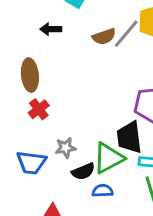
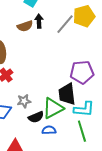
black arrow: (51, 29) -> (39, 21), moved, turned 88
brown semicircle: (104, 37) -> (25, 26), moved

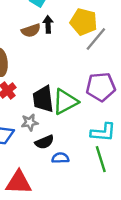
yellow pentagon: (84, 16) -> (84, 22), moved, turned 30
gray line: (65, 24) -> (96, 39), moved
black trapezoid: (67, 94) -> (43, 99), moved
green triangle: (53, 108) -> (65, 102), moved

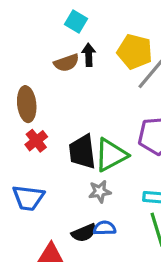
gray star: (30, 122) -> (100, 191), moved
black semicircle: (44, 142) -> (84, 233), moved

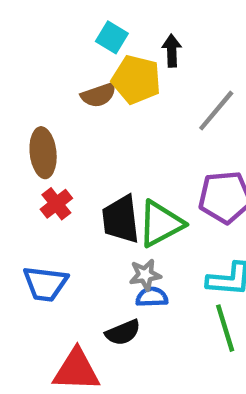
yellow pentagon: (135, 52) -> (136, 79), moved
black arrow: (89, 55) -> (172, 51), moved
blue semicircle: (105, 228) -> (152, 297), moved

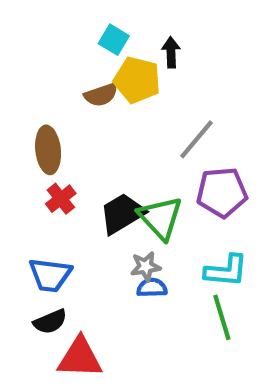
gray line: (216, 111) -> (196, 139), moved
black trapezoid: (121, 219) -> (122, 214), turned 66
green triangle: (161, 224) -> (160, 218), turned -45
black semicircle: (123, 332) -> (50, 322), moved

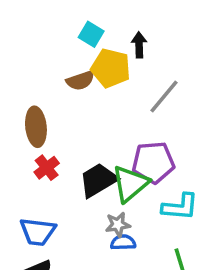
gray line: (196, 139) -> (164, 97), moved
purple pentagon: (222, 192) -> (153, 162), moved
green triangle: (160, 218) -> (130, 184), turned 33
cyan L-shape: (226, 271) -> (180, 207), moved

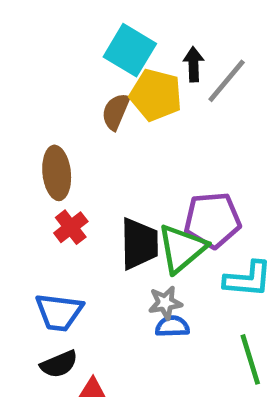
cyan square: (91, 34) -> (130, 50), size x1.5
brown semicircle: (80, 80) -> (116, 112), turned 132
gray line: (164, 97) -> (227, 81), moved
black trapezoid: (98, 180) -> (139, 244), turned 120

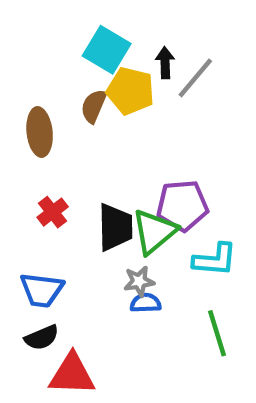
brown ellipse: (57, 173) -> (40, 132), moved

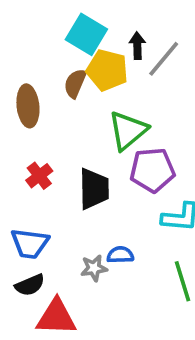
green triangle: (154, 232) -> (128, 130), moved
gray star: (139, 281) -> (94, 268), moved

